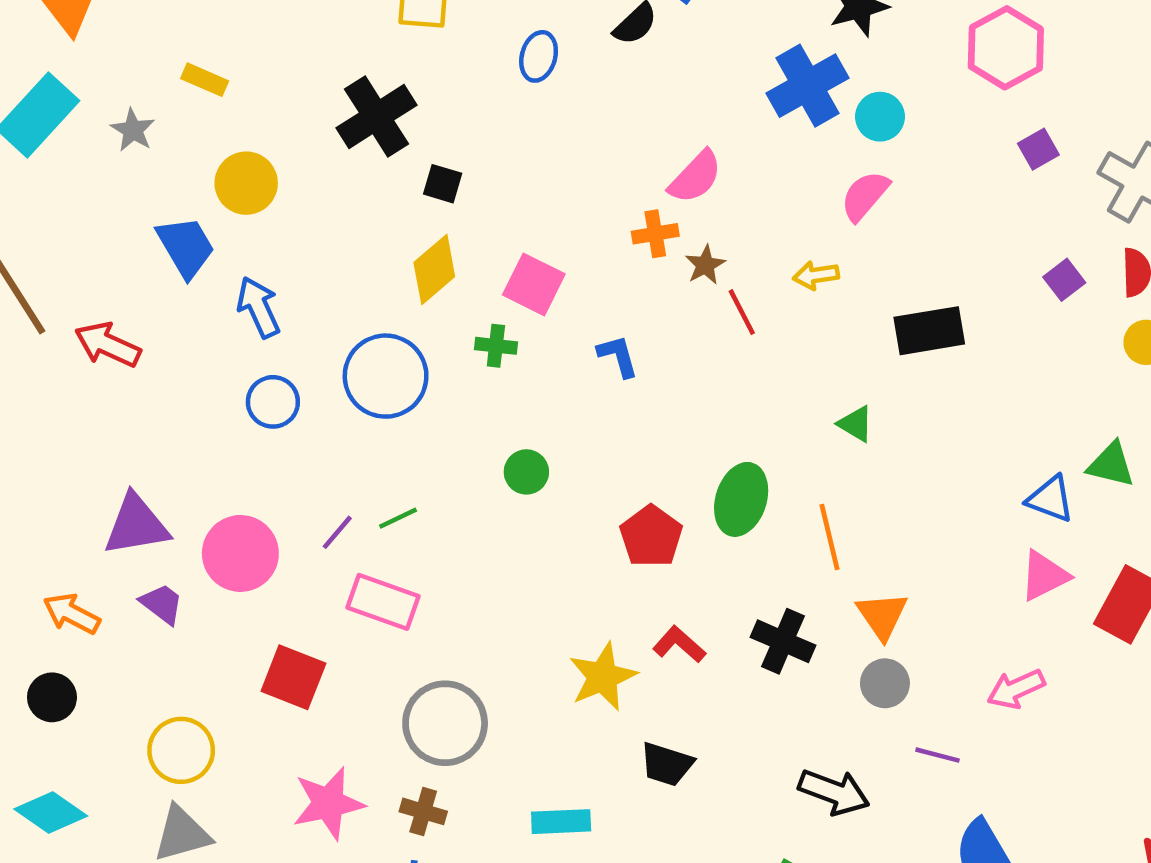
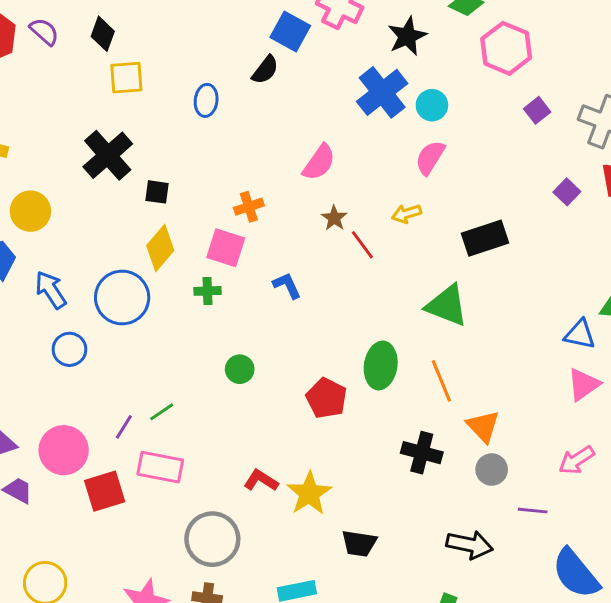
orange cross: (655, 234) -> (249, 207), moved
blue circle: (386, 376) -> (122, 298), moved
green triangle: (856, 424) -> (447, 305), size x1.8
red L-shape: (679, 644) -> (261, 480), moved
red square: (293, 677) -> (105, 491), moved, turned -30

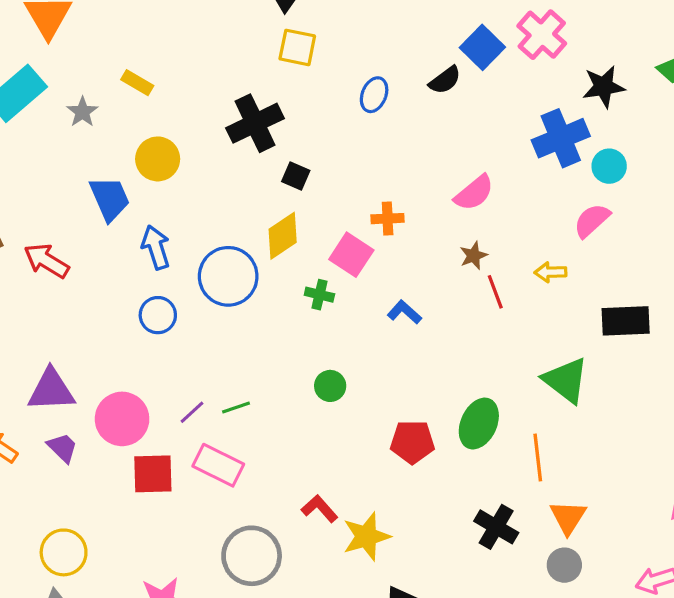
blue L-shape: (287, 285) -> (404, 312), turned -40
red pentagon: (326, 398) -> (412, 442), turned 30

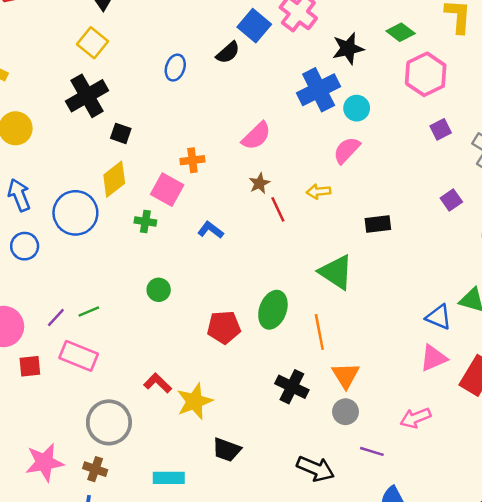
yellow square: (297, 47) -> (93, 43), moved, turned 32
black rectangle: (626, 321) -> (378, 224), size x0.7
red square: (153, 474) -> (30, 366), size x0.7

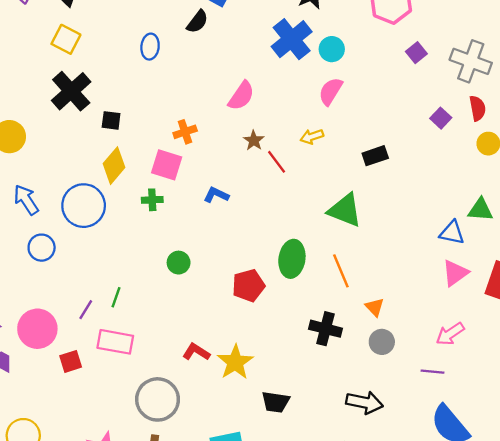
green line: (89, 311) -> (116, 297), turned -36
orange triangle: (346, 375) -> (375, 307), size x0.7
purple line: (372, 451) -> (433, 372), moved

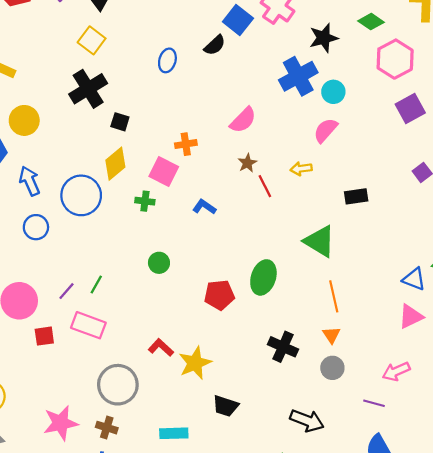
purple square: (416, 53) -> (410, 109), size x1.5
orange line: (341, 271) -> (334, 296), moved

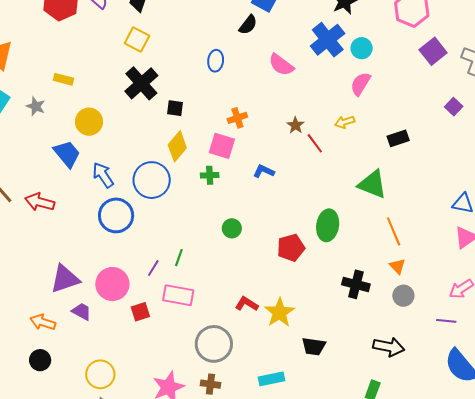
blue ellipse: (167, 60) -> (216, 61), moved
pink semicircle: (243, 120) -> (281, 65), moved, turned 92
blue circle: (36, 227) -> (116, 215), size x1.5

